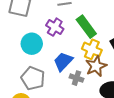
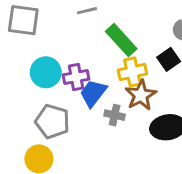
purple cross: (55, 27) -> (76, 77), moved, turned -36
yellow cross: (92, 49) -> (132, 72), turned -30

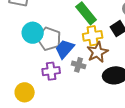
purple cross: (76, 77) -> (51, 71), moved
gray pentagon: (52, 121) -> (49, 39), moved

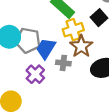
purple cross: (51, 71) -> (35, 74), turned -30

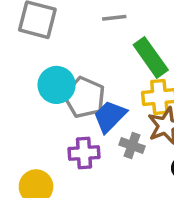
purple cross: (35, 74) -> (84, 153), turned 30

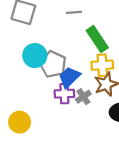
gray cross: (132, 145) -> (83, 97), turned 35
purple cross: (84, 153) -> (64, 94), moved

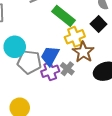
gray pentagon: (53, 64) -> (29, 62), moved

